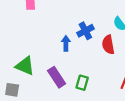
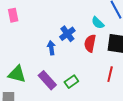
red semicircle: (108, 45) -> (90, 43), turned 30
green rectangle: (82, 83) -> (71, 82), turned 48

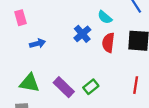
cyan semicircle: (98, 23) -> (105, 17), moved
blue arrow: (51, 48) -> (37, 43), moved, turned 88
red line: (110, 74) -> (136, 85), moved

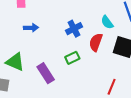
cyan semicircle: (105, 17) -> (107, 22), moved
green rectangle: (91, 87) -> (72, 58), moved

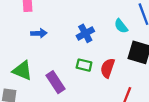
red semicircle: (96, 42) -> (108, 68), moved
green rectangle: (72, 58) -> (84, 65), turned 40

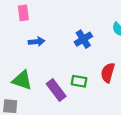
green rectangle: (84, 65) -> (79, 81), moved

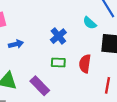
green rectangle: (79, 81) -> (58, 62), moved

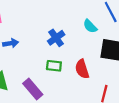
red semicircle: (85, 64) -> (82, 69), turned -30

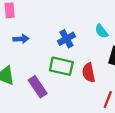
green rectangle: (54, 66) -> (61, 66), size x1.5

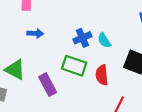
cyan semicircle: (102, 31) -> (104, 40), moved

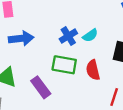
blue arrow: (35, 33) -> (21, 38), size x1.5
cyan semicircle: (104, 40) -> (90, 35), turned -84

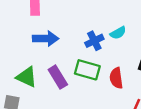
cyan semicircle: (90, 35) -> (118, 33), moved
purple rectangle: (41, 87) -> (58, 77), moved

